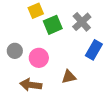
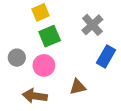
green square: (53, 25) -> (50, 36), moved

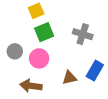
gray cross: (92, 25) -> (83, 34), moved, turned -30
blue rectangle: (106, 56) -> (95, 71), moved

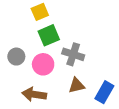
gray cross: (83, 34) -> (73, 54), moved
blue rectangle: (95, 71) -> (104, 92), moved

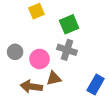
green square: (49, 35) -> (69, 24), moved
brown triangle: (77, 86) -> (54, 78), moved

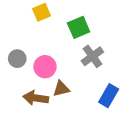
gray cross: (67, 50) -> (92, 56), moved, turned 36

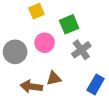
gray circle: (17, 59) -> (15, 52), size x1.5
pink circle: (45, 67) -> (45, 43), moved

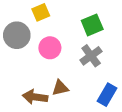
green square: (69, 24) -> (92, 25), moved
gray circle: (15, 52) -> (17, 35), moved

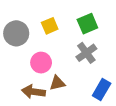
yellow square: (41, 12) -> (50, 26), moved
pink circle: (50, 48) -> (41, 63), moved

